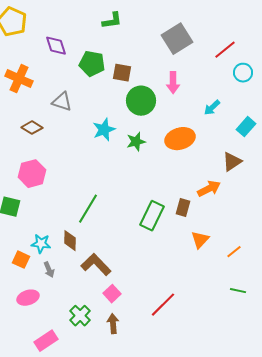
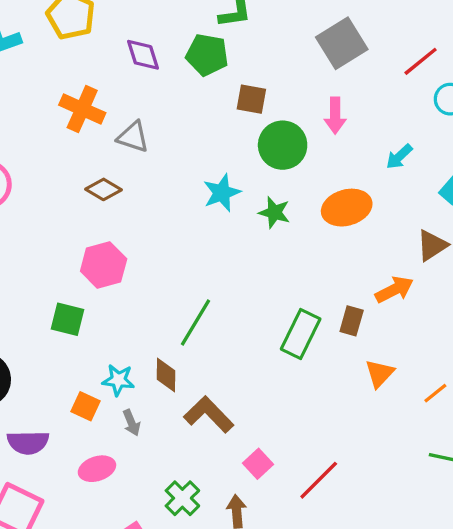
green pentagon: (92, 64) -> (207, 55), moved
gray triangle: (62, 102) -> (133, 137), moved
green star: (136, 142) -> (274, 212), turned 30
pink square: (112, 294) -> (258, 464), moved

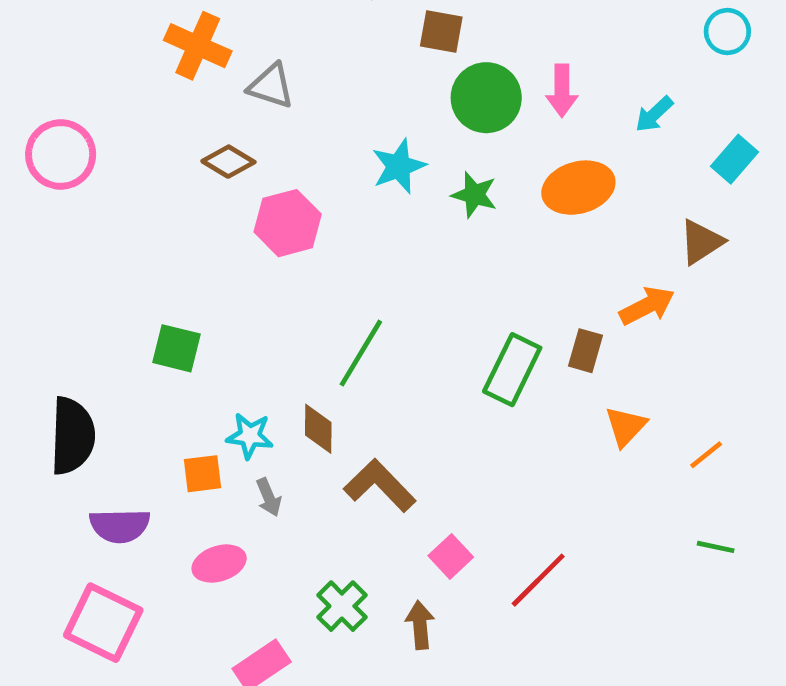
pink arrow: (335, 116) -> (562, 91), moved
pink hexagon: (104, 265) -> (288, 223), moved
orange square: (85, 406) -> (202, 474), turned -32

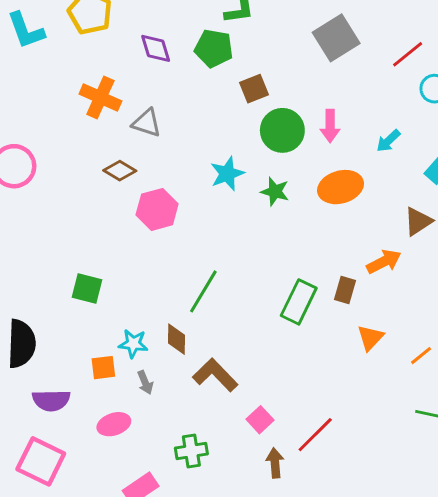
brown square: (441, 32) -> (254, 89), turned -32
green cross: (342, 606) -> (191, 451), turned 36
brown arrow: (420, 625) -> (275, 463), moved

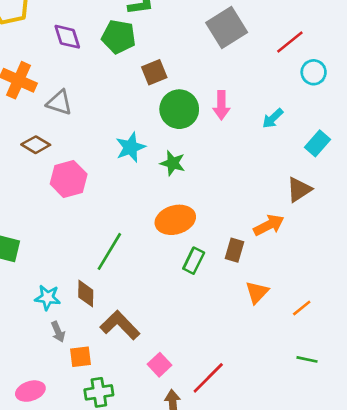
orange ellipse: (341, 187) -> (175, 220), moved
green rectangle: (299, 302) -> (194, 261), size x0.7
orange square: (103, 368) -> (80, 357), moved
pink ellipse: (114, 424) -> (30, 391), moved

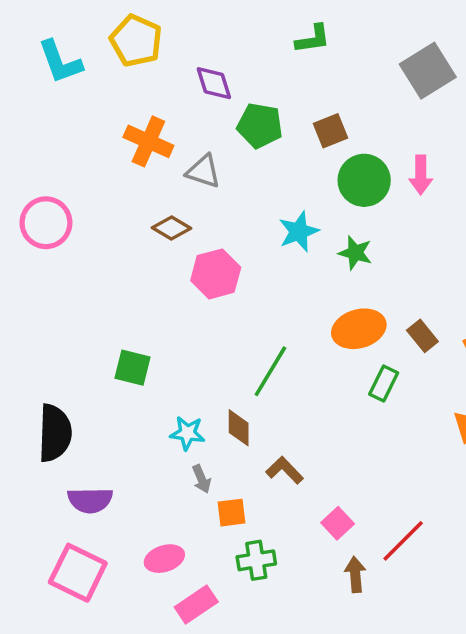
green pentagon: (119, 37) -> (260, 125), moved
brown rectangle: (235, 250) -> (422, 336), moved, turned -55
brown L-shape: (120, 325) -> (285, 470), size x0.7

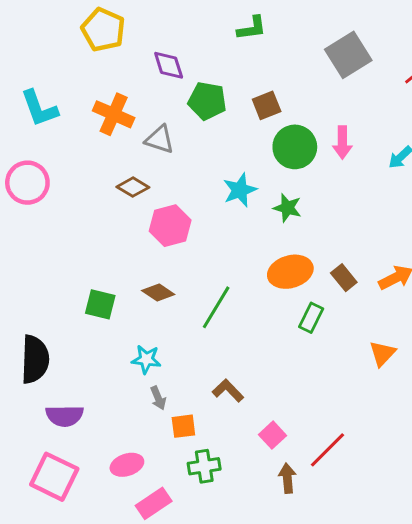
cyan L-shape: (60, 62) -> (39, 108), moved
brown diamond: (239, 428) -> (158, 293), moved, turned -56

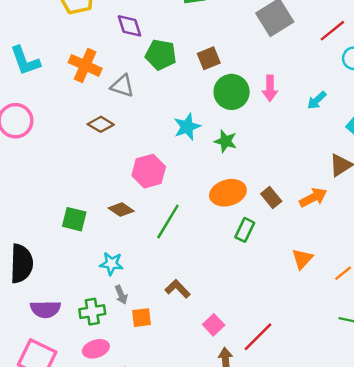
pink hexagon: (170, 226) -> (149, 171), moved
green cross: (204, 466) -> (92, 312), moved

